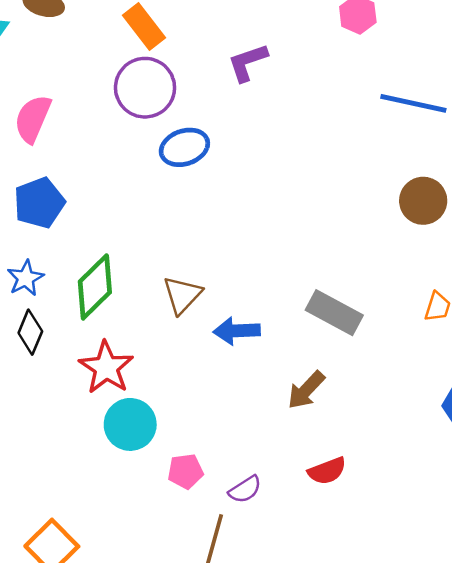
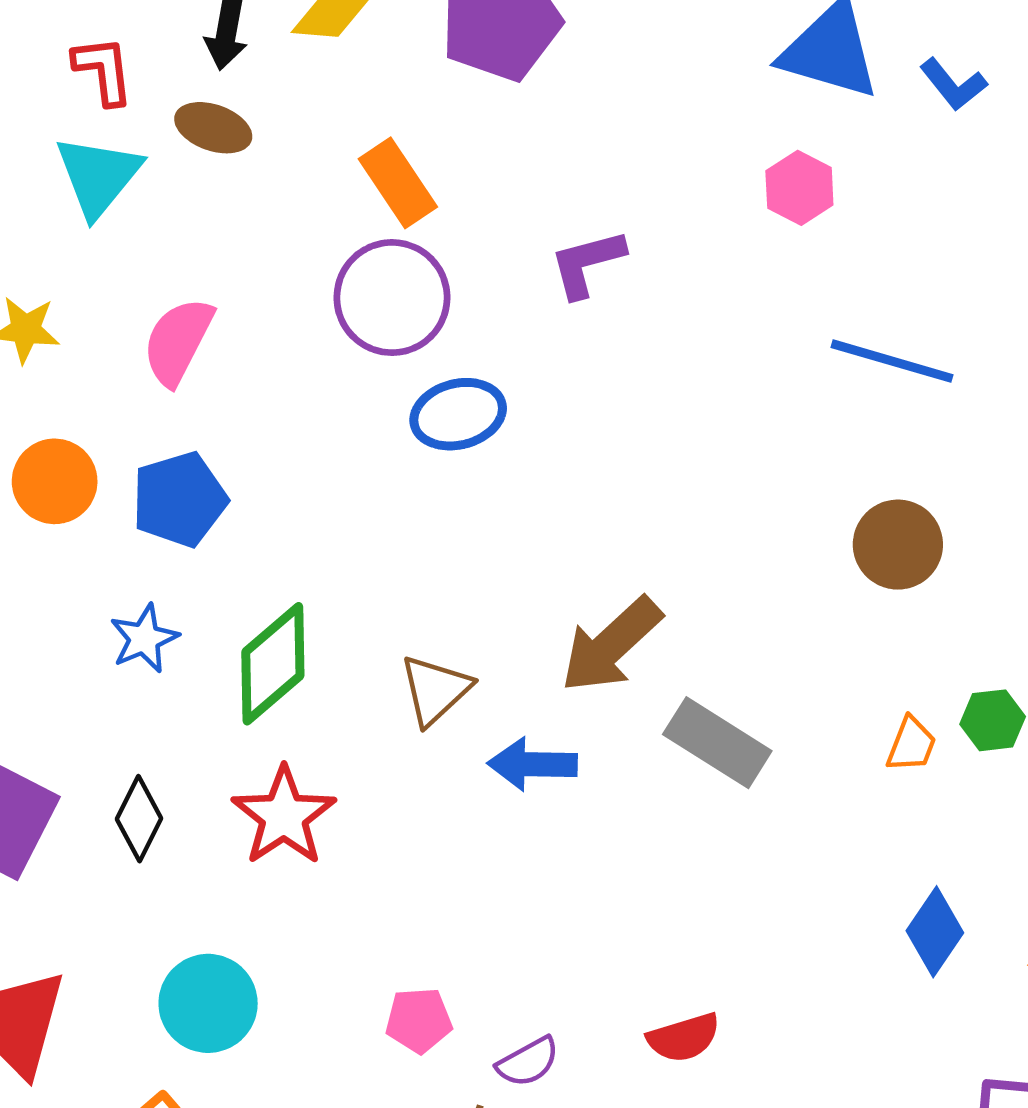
black diamond: (30, 332) -> (139, 819), moved
brown arrow: (306, 390) -> (611, 645), moved, size x1.4
cyan circle: (130, 424) -> (208, 1003), moved

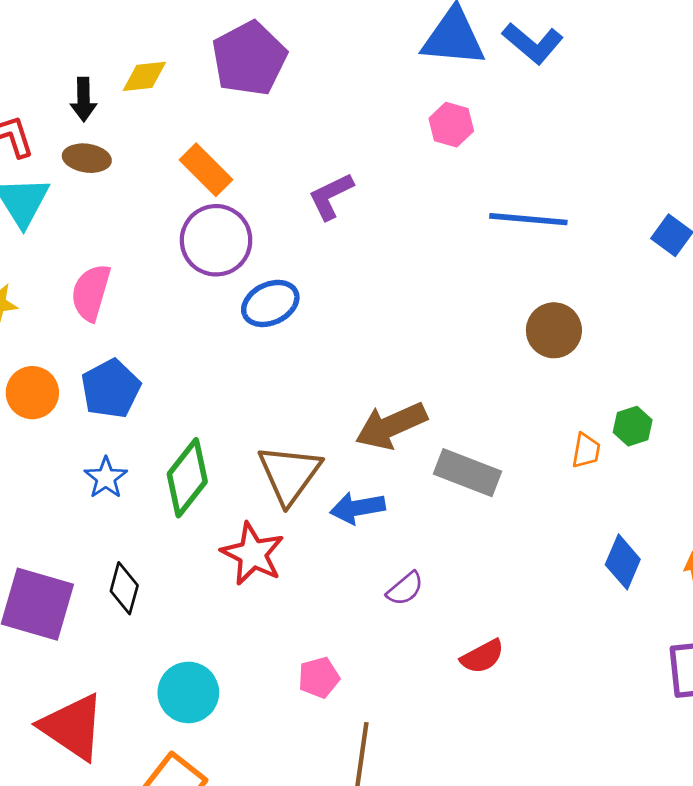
blue L-shape: (953, 84) -> (533, 43), size x1.4
brown arrow: (611, 645) -> (391, 426), turned 30
brown triangle: (435, 690) -> (289, 474), size x1.4
red star: (284, 816) -> (253, 554), moved
purple semicircle: (528, 1062) -> (405, 589), moved

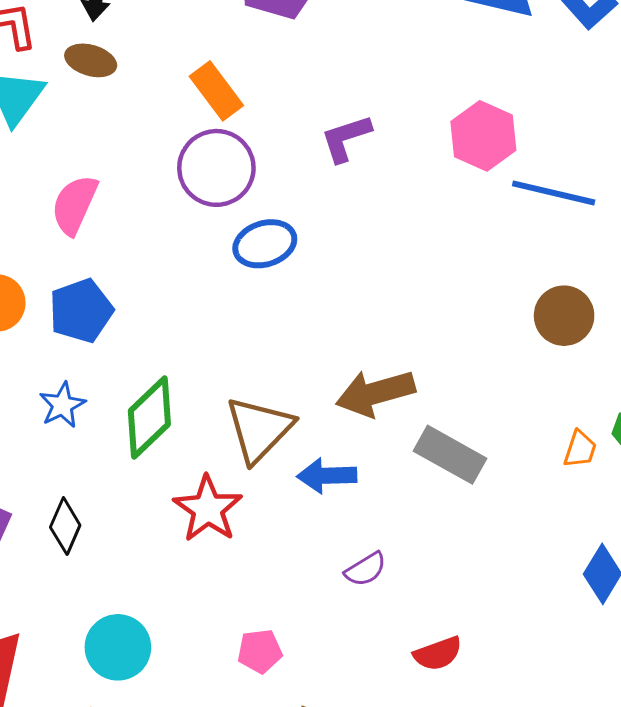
pink hexagon: (451, 125) -> (483, 136), moved, size x1.4

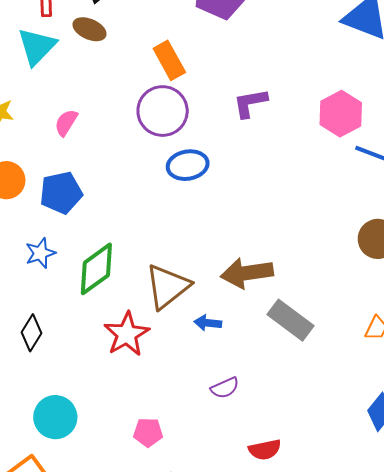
pink semicircle: (75, 205) -> (66, 123), size x0.7
blue arrow: (327, 476) -> (208, 323), size x0.7

